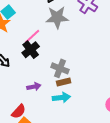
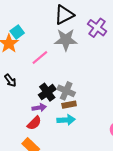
black cross: (31, 50) -> (47, 92), moved
red semicircle: (19, 111) -> (34, 123), moved

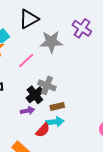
black triangle: (64, 15) -> (29, 19), moved
gray cross: (66, 91) -> (47, 85), moved
red semicircle: (34, 123) -> (43, 130), moved

